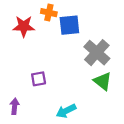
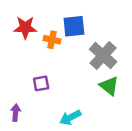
orange cross: (49, 13) -> (52, 40), moved

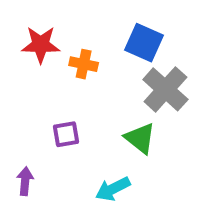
blue square: (74, 26) -> (144, 43), moved, turned 30
green triangle: (109, 86) -> (140, 138), moved

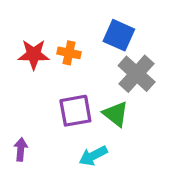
red star: (41, 45) -> (34, 54), moved
purple square: (66, 134) -> (75, 111), moved, size x1.5

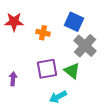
red star: (34, 54) -> (14, 22), moved
purple arrow: (21, 149) -> (13, 79), moved

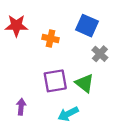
gray cross: (85, 46) -> (100, 54), size x0.6
purple arrow: (13, 79) -> (21, 107), moved

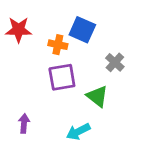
blue square: (87, 26) -> (82, 30), moved
purple square: (55, 81) -> (62, 77), moved

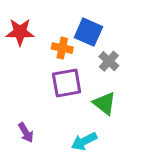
gray cross: (115, 62) -> (109, 61), moved
purple arrow: (24, 123) -> (26, 133), turned 144

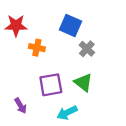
orange cross: (62, 48) -> (37, 48), moved
purple square: (67, 83) -> (51, 85), moved

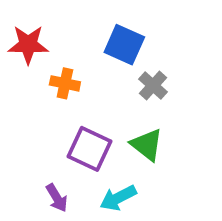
purple square: (51, 85) -> (90, 149), turned 35
purple arrow: (21, 106) -> (57, 198), moved

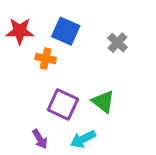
blue square: (124, 45) -> (66, 31), moved
gray cross: (153, 85) -> (118, 43), moved

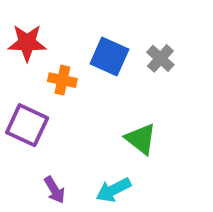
blue square: (66, 31) -> (109, 56), moved
purple square: (63, 104) -> (27, 125), moved

